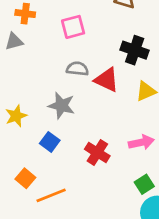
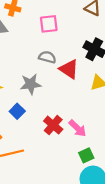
gray star: (61, 106) -> (31, 84), turned -30
pink arrow: (141, 142) -> (77, 128), moved, turned 48

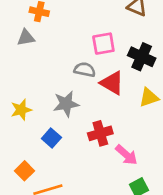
pink square: (49, 24) -> (103, 44), moved
red cross: (53, 125) -> (100, 133), moved, turned 36

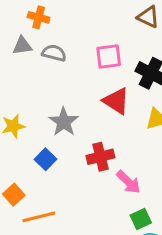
gray semicircle: (85, 70) -> (54, 53), moved
gray star: (66, 104) -> (64, 122), turned -30

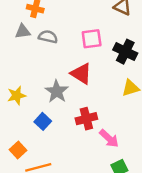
red triangle: (116, 101) -> (81, 74), moved

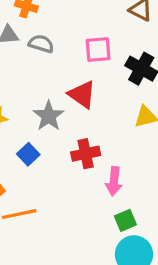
pink arrow: (109, 138) -> (114, 181), turned 50

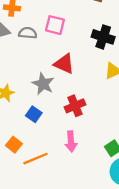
pink square: (98, 49) -> (55, 25), moved, turned 30
pink arrow: (114, 181) -> (71, 141), moved

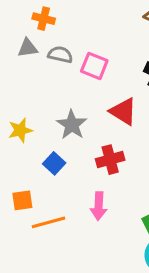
pink square: (55, 25) -> (94, 66), moved
red triangle: (64, 64) -> (123, 111), moved
orange square: (14, 145) -> (22, 200), turned 35

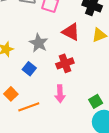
orange square: (22, 200) -> (11, 94), turned -32

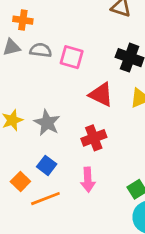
gray star: (39, 43) -> (47, 123), moved
blue square: (29, 69) -> (47, 165), moved

